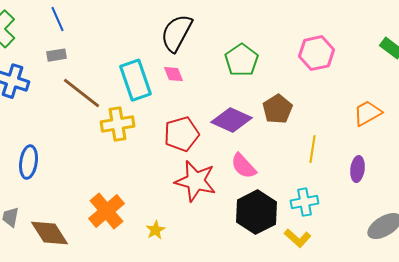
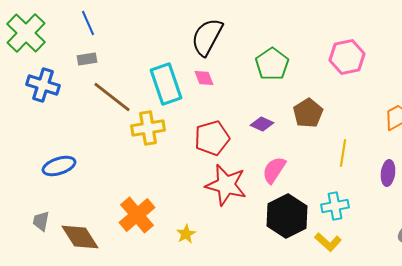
purple diamond: (232, 120) -> (262, 124), size x0.6
blue ellipse: (28, 162) -> (59, 166), turned 64
pink semicircle: (244, 166) -> (274, 170), turned 76

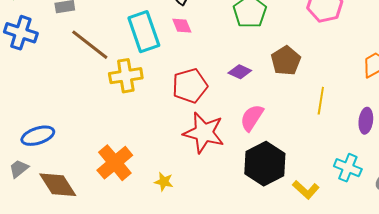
blue ellipse: (59, 166) -> (38, 136), moved
cyan cross: (335, 206) -> (348, 168), moved, turned 32
gray trapezoid: (41, 221) -> (19, 169), turned 40
yellow star: (186, 234) -> (164, 182), turned -30

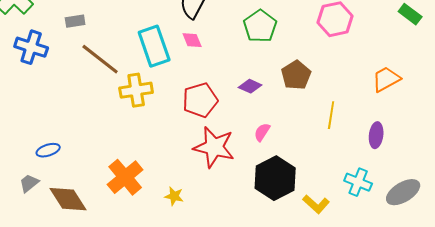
pink semicircle: (252, 118) -> (262, 132), size x0.7
blue ellipse: (38, 136) -> (48, 150), size x0.7

